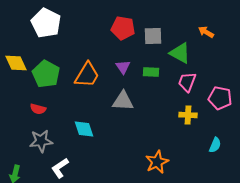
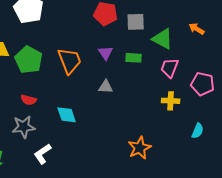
orange arrow: (206, 32) -> (197, 29), moved
orange trapezoid: (87, 75) -> (70, 61), turned -52
gray triangle: (123, 101) -> (106, 87), size x0.7
red semicircle: (38, 109) -> (29, 100), moved

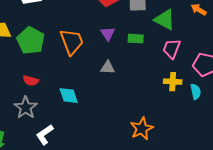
gray star: (24, 127) -> (26, 108), turned -30
cyan semicircle: (198, 131) -> (196, 92), moved, turned -35

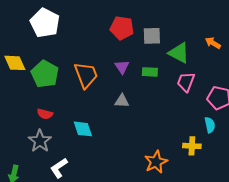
yellow cross: (173, 82) -> (192, 146), moved

